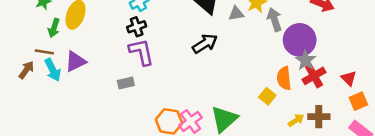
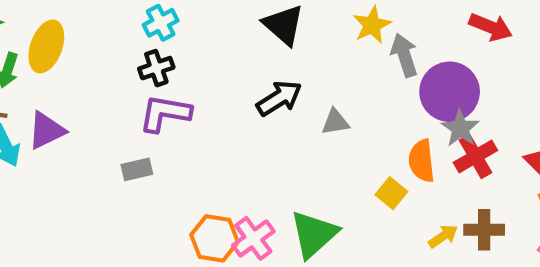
gray triangle: (236, 14) -> (335, 122), moved
purple L-shape: (141, 52) -> (165, 113), turned -68

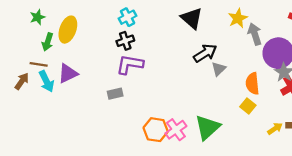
black arrow: (279, 98) -> (205, 53), moved
gray triangle: (335, 122) -> (219, 69), turned -35
orange semicircle: (422, 161) -> (252, 84), moved

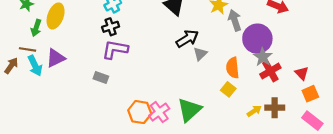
gray rectangle: (115, 94) -> (101, 77), turned 32

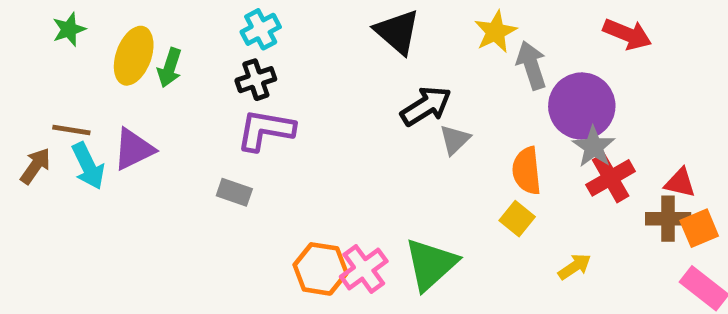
green arrow: (36, 28) -> (170, 68), moved
red triangle: (302, 73) -> (680, 183), turned -32
brown cross: (275, 108) -> (668, 219), moved

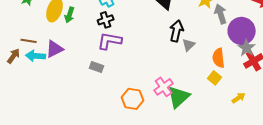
black arrow: (426, 106) -> (177, 31), turned -45
cyan arrow: (88, 166) -> (36, 56), turned 120
pink cross: (364, 269) -> (164, 87), moved

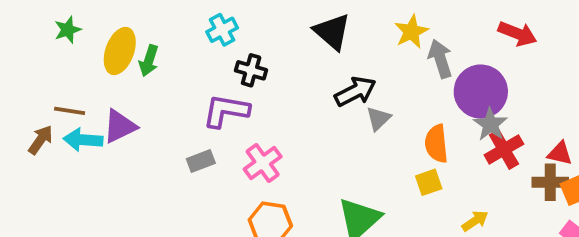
black cross: (106, 20) -> (251, 70), moved, turned 35
black arrow: (177, 31) -> (355, 92), turned 50
gray rectangle: (97, 67) -> (201, 161), turned -40
yellow square: (215, 78) -> (429, 182), turned 32
pink cross: (164, 87) -> (263, 163), moved

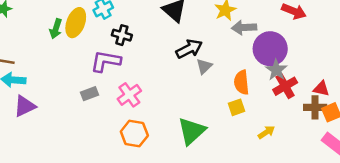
yellow ellipse: (120, 51) -> (76, 23), moved
gray arrow: (440, 59) -> (244, 28), turned -75
purple triangle: (120, 126) -> (25, 106), moved

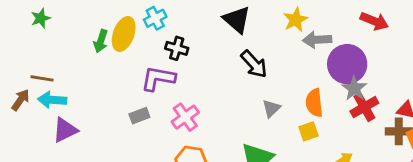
black arrow: (189, 49) -> (254, 64), turned 75
gray triangle: (204, 66) -> (271, 108), moved

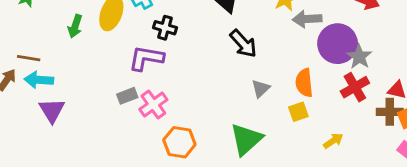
green arrow: (101, 41) -> (75, 26), moved
gray star: (354, 88) -> (359, 57), moved
pink cross: (185, 117) -> (153, 105), moved
purple triangle: (65, 130) -> (52, 110), turned -36

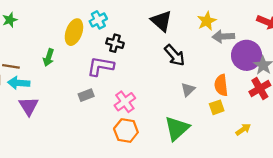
green arrow: (75, 26) -> (49, 58), moved
pink cross: (153, 105) -> (125, 102), moved

